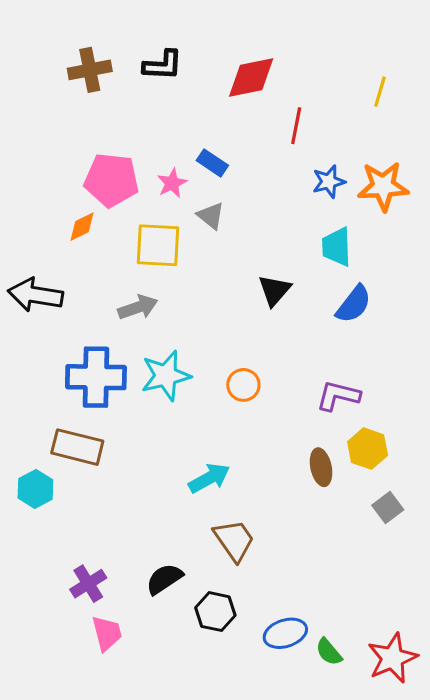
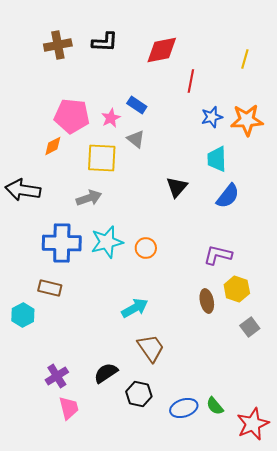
orange circle: (243, 385) -> (146, 248), moved
brown rectangle: (77, 447) -> (50, 288), size x0.7
green semicircle: (329, 652) -> (215, 406), moved

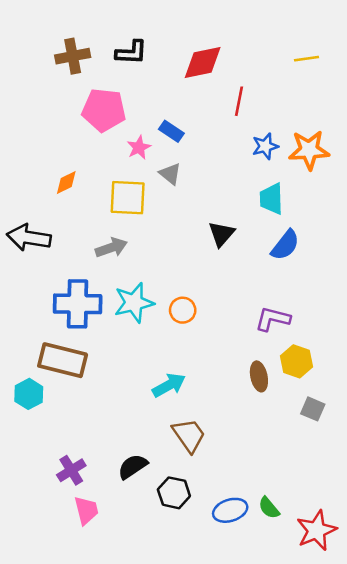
yellow line: (245, 59) -> (306, 59), moved, turned 66
pink pentagon: (72, 116) -> (104, 110), moved
brown rectangle: (50, 288) -> (63, 360), size x1.6
gray square: (250, 327) -> (313, 409), turned -30

